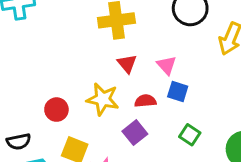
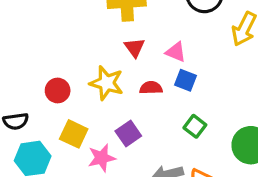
pink triangle: (167, 65) -> (176, 52), turned -30
purple square: (135, 133) -> (128, 133), moved

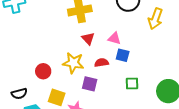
green square: (195, 126) -> (132, 83), turned -32
purple square: (128, 133) -> (90, 84), moved, turned -35

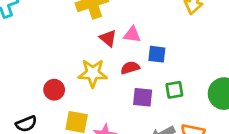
pink triangle: (114, 38) -> (132, 35), moved
purple square: (90, 84) -> (143, 97), moved

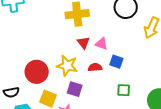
red circle: (54, 90) -> (37, 72), size x1.5
purple square: (143, 97) -> (75, 89), moved

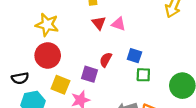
blue square: (116, 62) -> (134, 56), moved
yellow star: (67, 66) -> (47, 25), moved
red semicircle: (95, 67) -> (106, 60), moved, turned -56

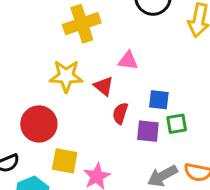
red triangle: (99, 23) -> (104, 86), moved
yellow star: (47, 25) -> (66, 76), moved
purple square: (90, 74) -> (148, 131), moved

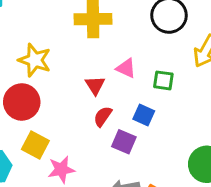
yellow star: (66, 76) -> (35, 60), moved
green square: (177, 124) -> (163, 80), moved

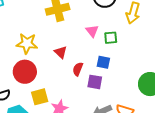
pink triangle: (126, 68) -> (92, 31), moved, turned 40
red triangle: (95, 85) -> (61, 52), moved
yellow square: (35, 145) -> (40, 97), turned -30

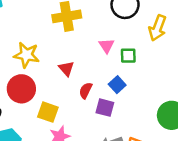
blue square: (103, 62) -> (117, 85), turned 32
yellow square: (40, 97) -> (48, 112), moved, turned 30

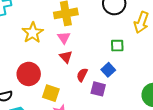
pink triangle: (107, 46) -> (64, 38), moved
yellow star: (26, 55) -> (33, 33), moved, turned 30

